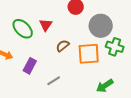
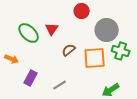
purple rectangle: (30, 66) -> (31, 78), moved

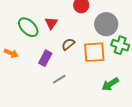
purple rectangle: (31, 78) -> (45, 58), moved

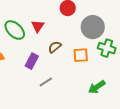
orange square: (94, 52) -> (81, 55), size x0.7

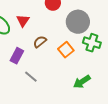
orange square: (81, 55) -> (66, 50), turned -35
gray line: (46, 82) -> (31, 77), turned 72

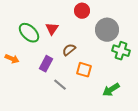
orange square: (66, 50) -> (84, 70), moved, turned -35

